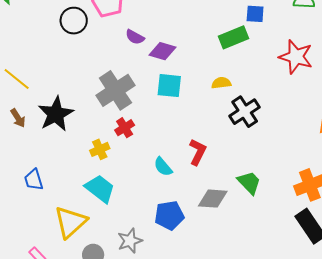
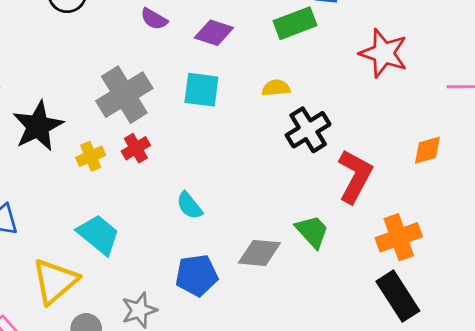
purple diamond: (163, 51) -> (214, 33), moved
yellow cross: (100, 149) -> (91, 156), moved
red L-shape: (198, 152) -> (355, 176), moved, size x1.4

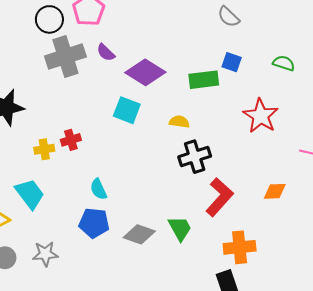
purple diamond: (214, 33) -> (145, 72), size x1.4
gray cross: (124, 95) -> (65, 56), moved
yellow cross: (91, 156) -> (44, 149), moved
blue pentagon: (197, 275) -> (94, 223), moved

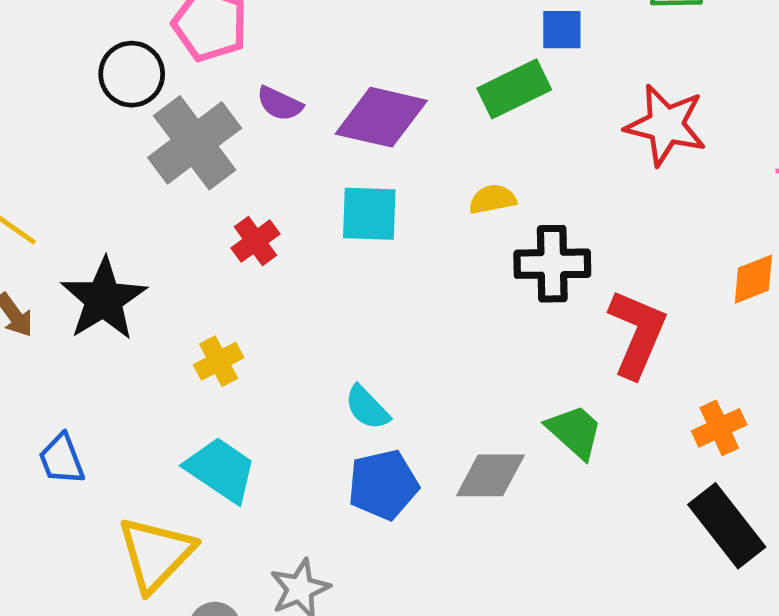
red cross: (71, 140) -> (255, 241), moved
black cross: (195, 157) -> (552, 264), turned 36
orange cross: (240, 247) -> (719, 428), size x0.7

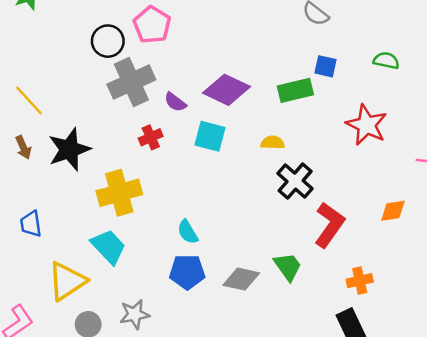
purple semicircle: (280, 104) -> (175, 102), moved
black cross: (552, 264) -> (295, 181), turned 30
yellow cross: (219, 361) -> (119, 193), size x1.8

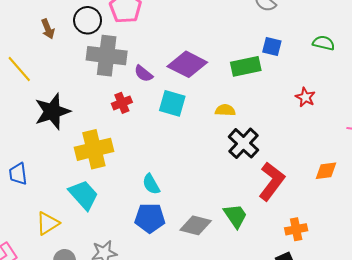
gray cross: (131, 82) -> (107, 56), turned 30
red star: (366, 125) -> (305, 97), size x0.6
brown arrow: (23, 147) -> (48, 29), moved
yellow triangle: (67, 281) -> (48, 223), size x0.7

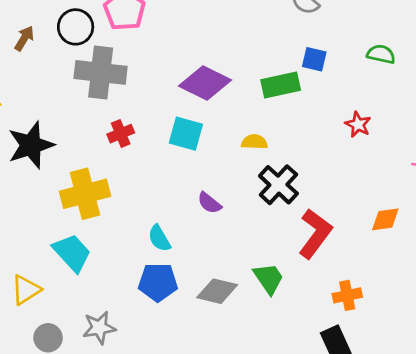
brown arrow: (48, 29) -> (24, 38), turned -126
purple semicircle: (143, 74) -> (209, 203), moved

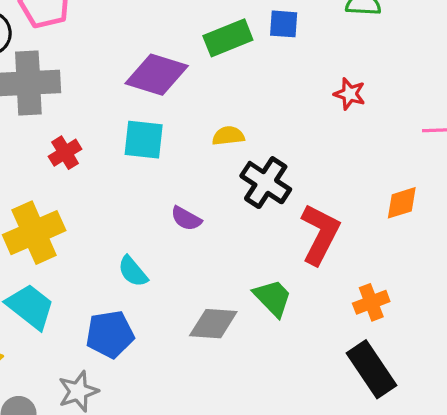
green rectangle: (281, 85) -> (228, 38), moved
blue pentagon: (158, 282) -> (110, 334), moved

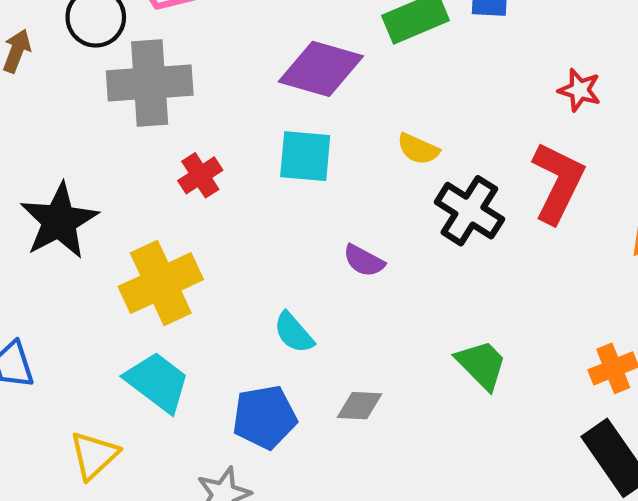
yellow semicircle: (228, 136) -> (418, 149), turned -148
red L-shape: (320, 234) -> (558, 182), moved
gray diamond: (213, 324) -> (359, 406), moved, size x0.7

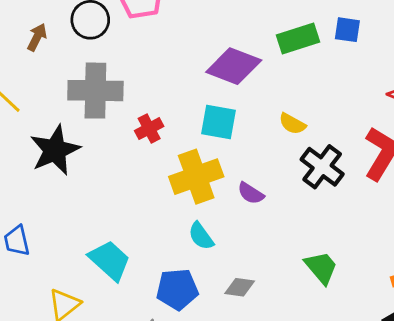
gray cross: (150, 83) -> (95, 91), moved
yellow cross: (161, 283) -> (196, 177), moved

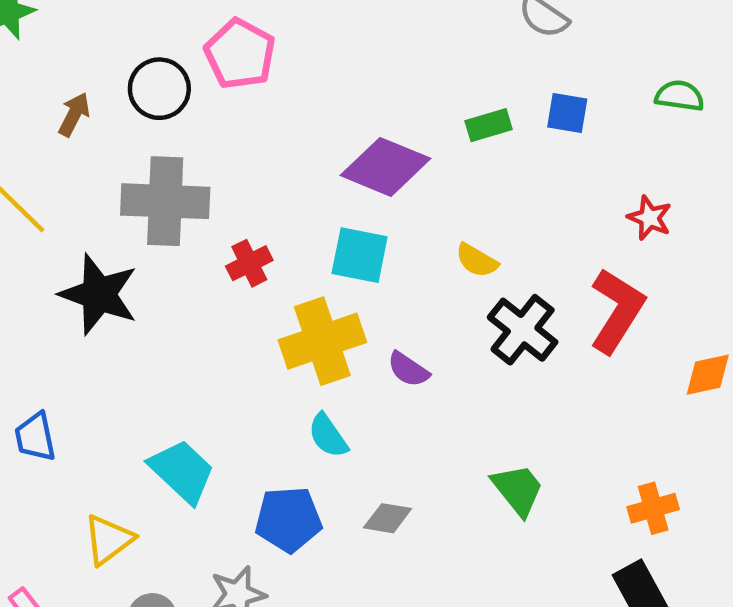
green rectangle: (298, 38) -> (489, 125), size x0.7
black star: (55, 150) -> (99, 294), turned -30

